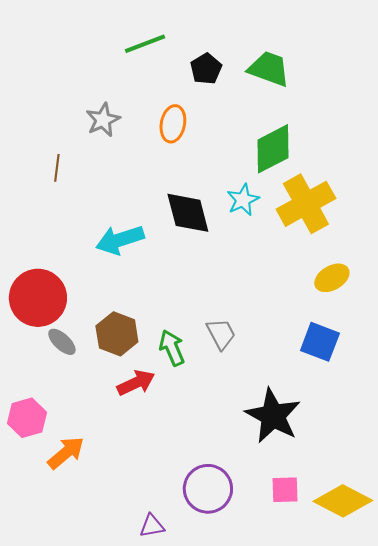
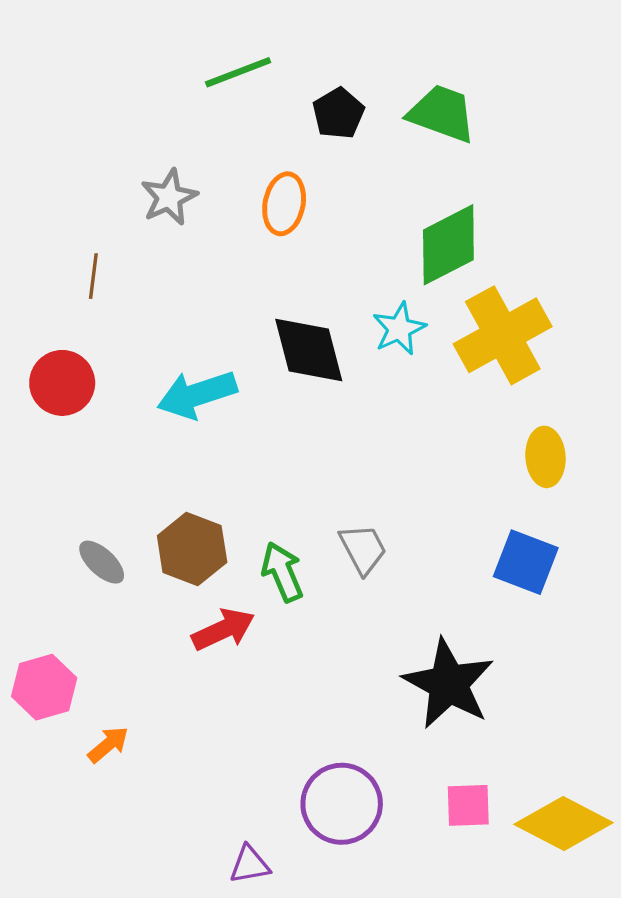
yellow ellipse: (332, 278) -> (545, 457), turned -64
red circle: (38, 298) -> (62, 383), moved, size x0.7
orange arrow: (66, 453) -> (108, 745), size x0.7

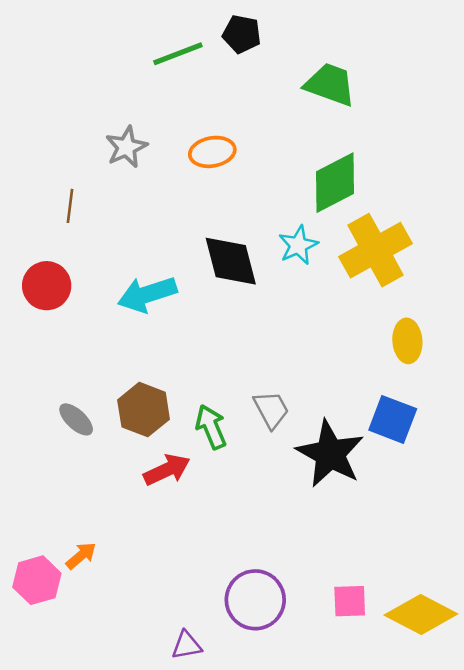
black pentagon: (338, 113) -> (242, 34), moved, turned -30
orange ellipse: (284, 204) -> (212, 152), turned 69
black star: (448, 684) -> (330, 454), moved
pink hexagon: (44, 687) -> (37, 580), moved

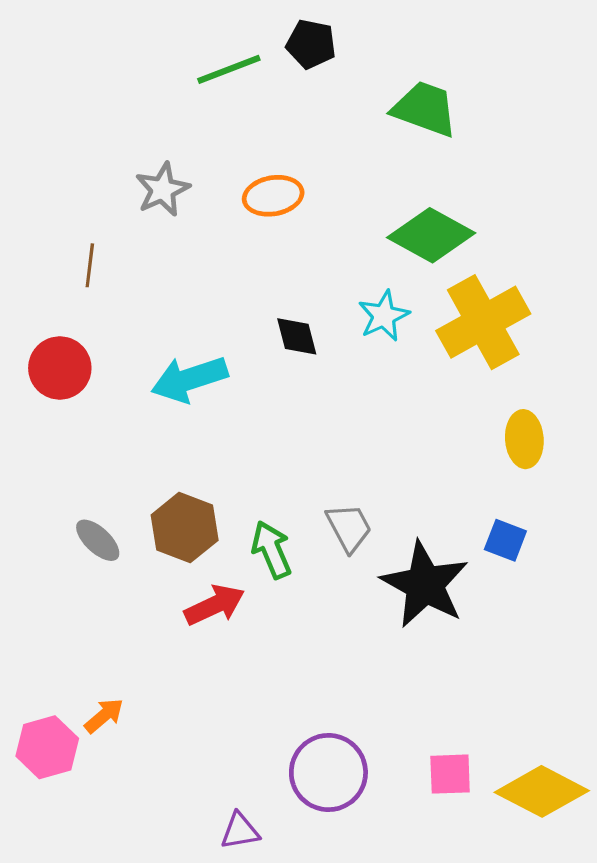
green diamond: (335, 183) -> (431, 235), turned 56
black diamond: (231, 261) -> (297, 336), size x0.6
blue square: (393, 419) -> (505, 540), size x0.7

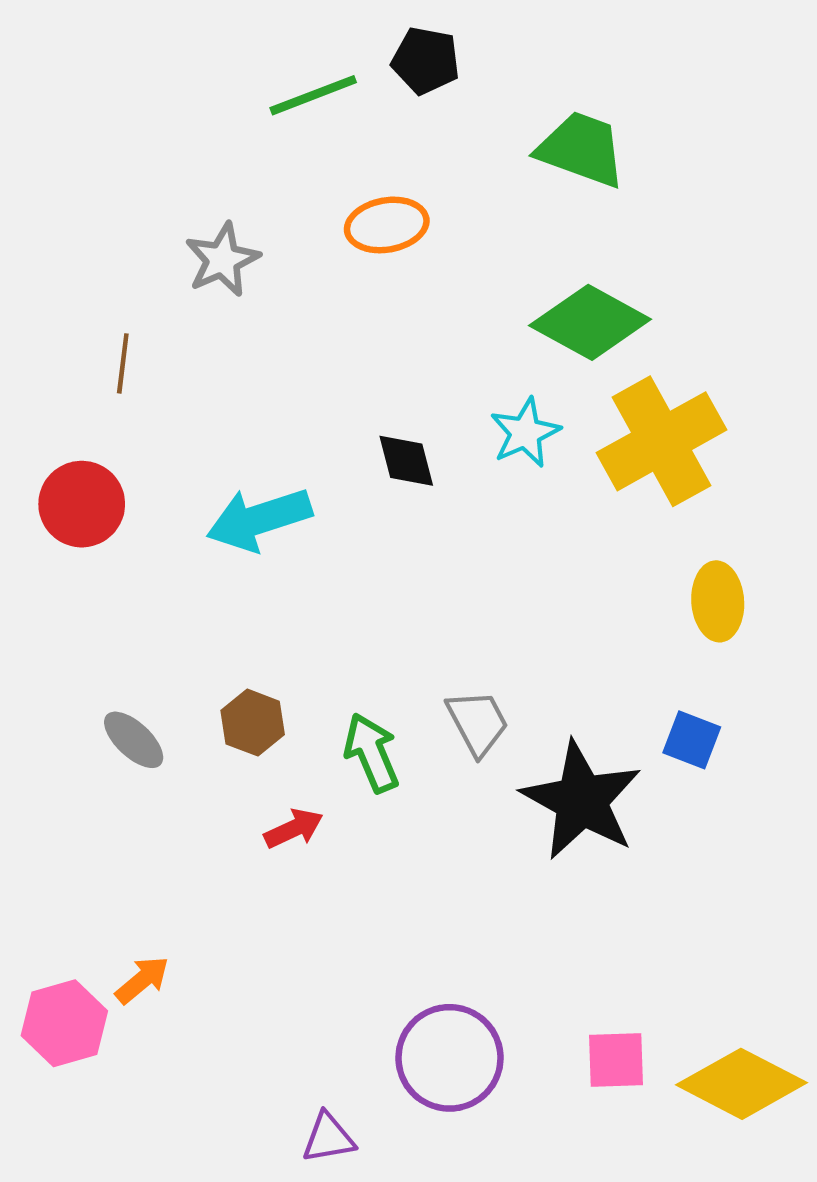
orange ellipse: (273, 196) -> (387, 225), moved
brown hexagon: (185, 528) -> (253, 723), size x0.7
red arrow: (215, 605) -> (294, 829), size x0.7

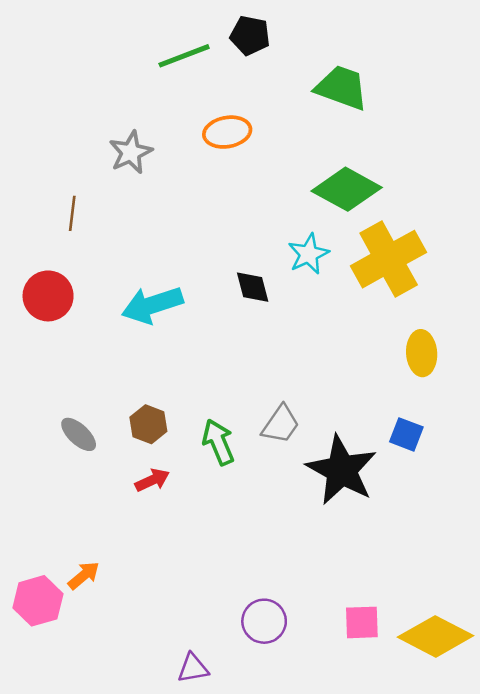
black diamond: (406, 461) -> (253, 287), moved
gray trapezoid: (478, 723) -> (281, 424), turned 63
red arrow: (294, 829) -> (152, 480), moved
purple circle: (449, 1058) -> (264, 621), size x0.7

